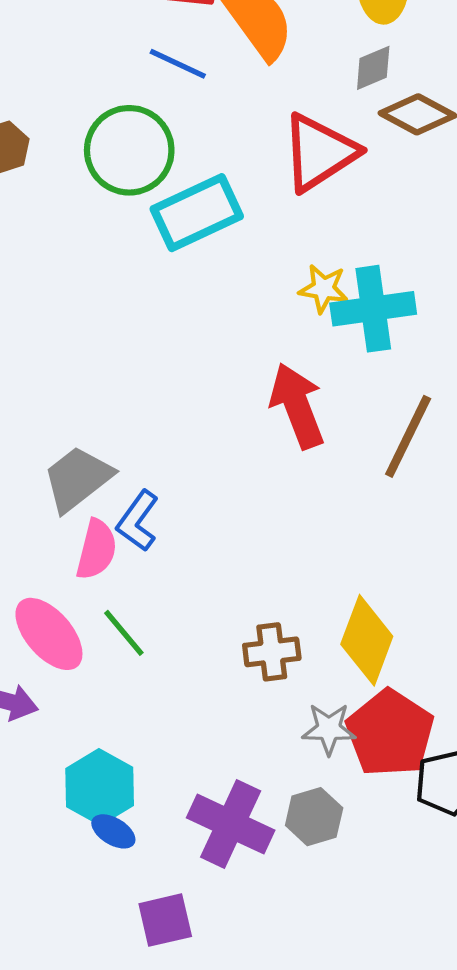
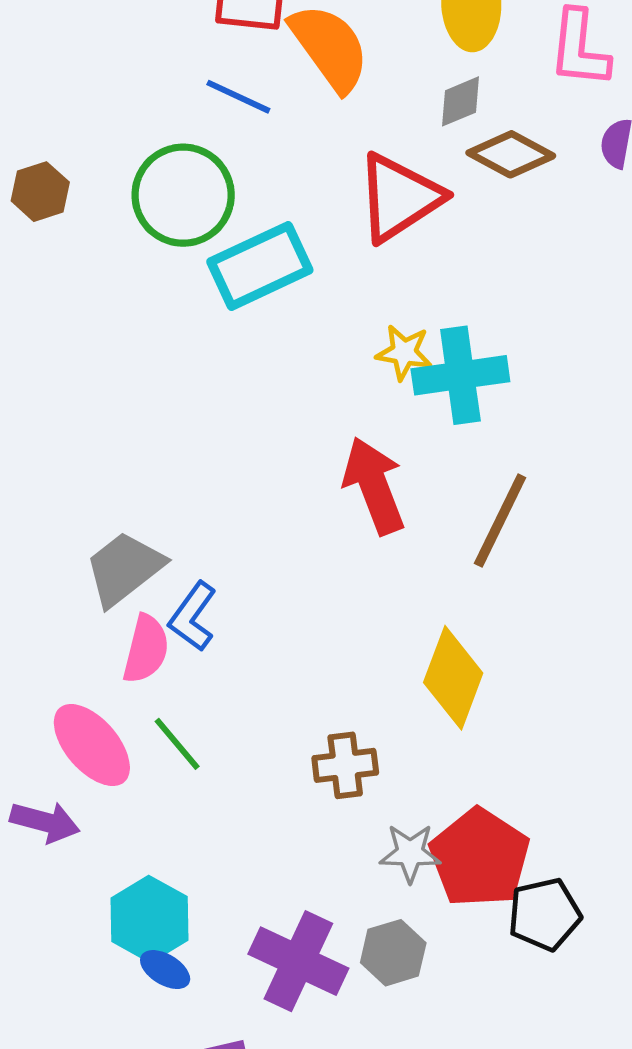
yellow diamond: (367, 640) -> (453, 678), moved

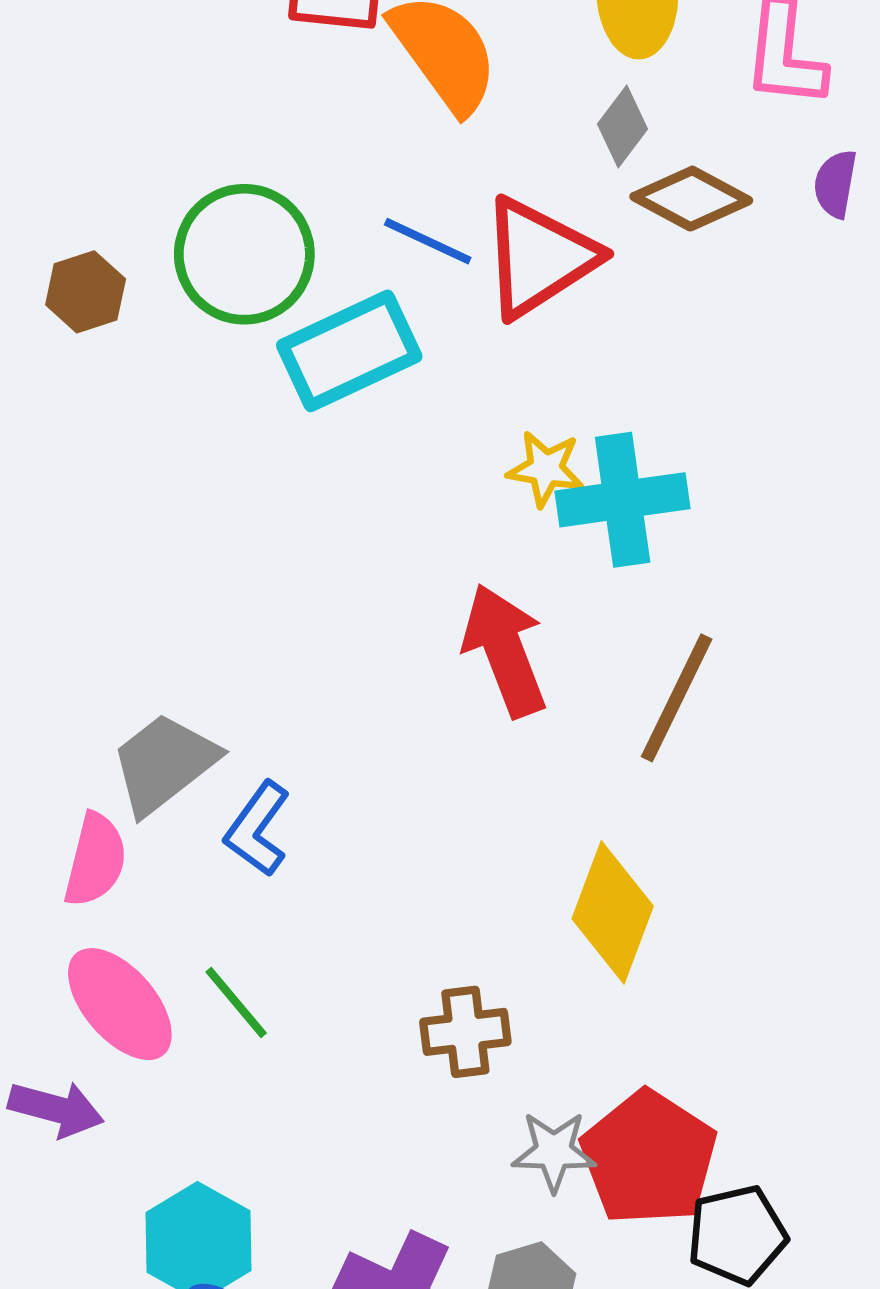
blue line: (238, 97) -> (428, 241), moved
gray diamond: (460, 101) -> (623, 127), turned -30
brown hexagon: (40, 192) -> (86, 292), moved
pink semicircle: (146, 649) -> (95, 860), moved

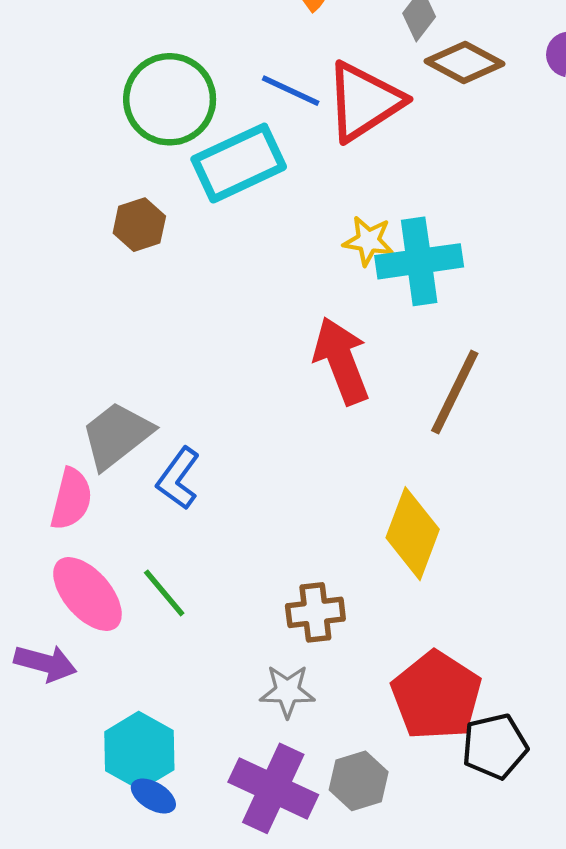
brown hexagon: (86, 292) -> (139, 225), moved
gray star: (554, 1151) -> (287, 691), moved

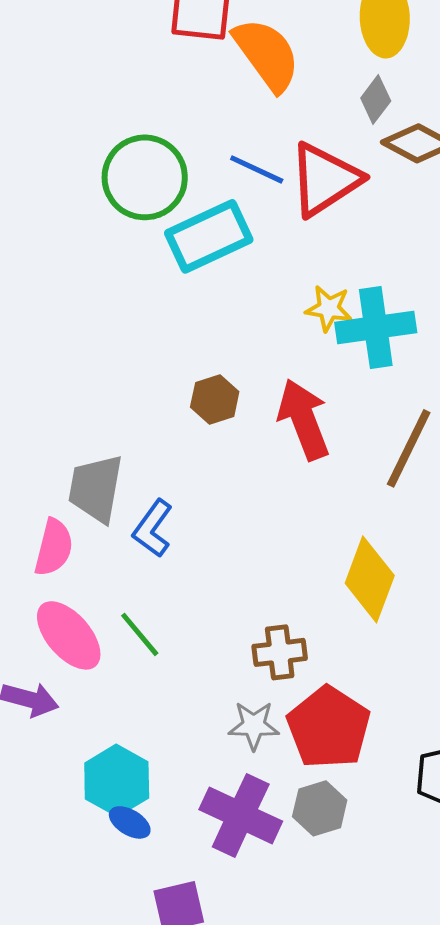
brown hexagon: (139, 225) -> (215, 399), moved
gray trapezoid: (117, 435) -> (96, 488), turned -42
red pentagon: (436, 696) -> (329, 727), moved

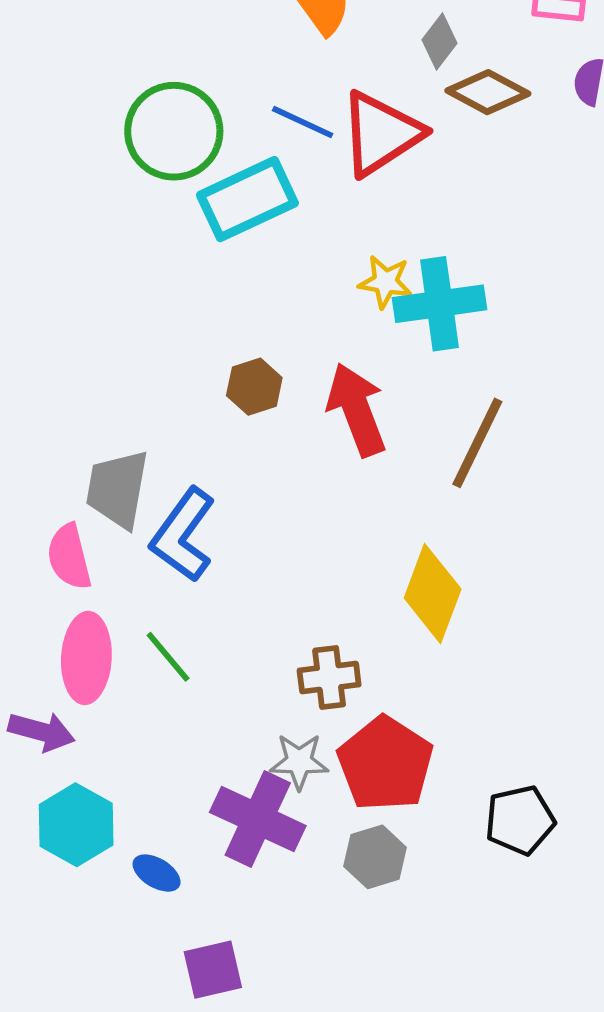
blue L-shape: (153, 528) -> (183, 535), size x1.4
pink semicircle: (54, 547) -> (69, 557), turned 152
pink ellipse: (69, 635) -> (86, 658), turned 44
cyan hexagon: (117, 780) -> (76, 825), moved
purple cross: (241, 815) -> (258, 819), moved

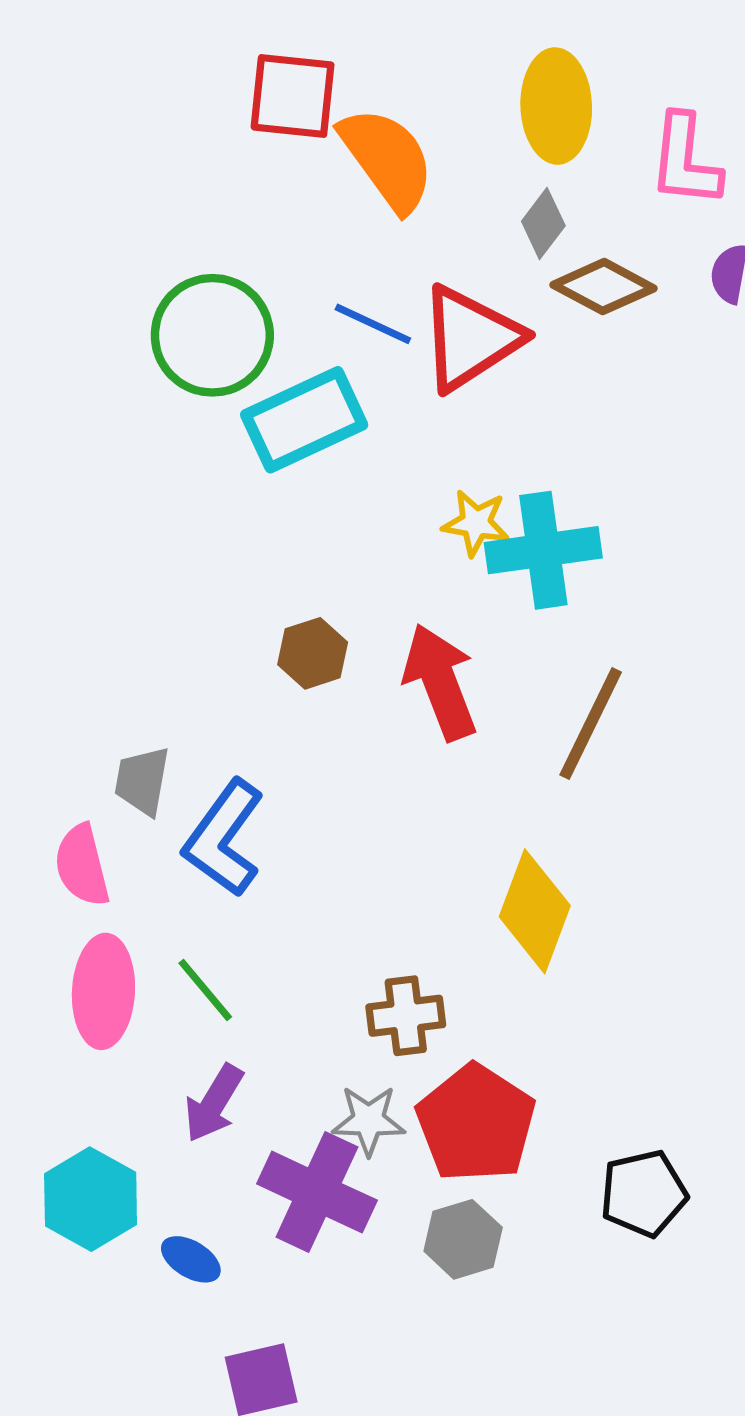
gray trapezoid: (117, 489) -> (142, 781), size x0.7
purple arrow: (42, 732) -> (214, 1103), moved, turned 106

